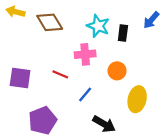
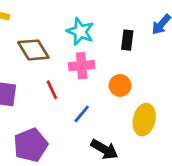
brown diamond: (50, 22) -> (33, 50), moved
cyan star: (98, 26) -> (80, 31), moved
red line: (60, 74) -> (52, 90), turned 42

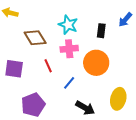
orange circle: (120, 85) -> (96, 63), size x1.6
yellow ellipse: (144, 120) -> (118, 99), moved

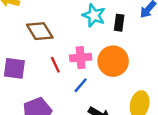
cyan star: (68, 25) -> (94, 15), moved
pink cross: (69, 49) -> (81, 58), moved

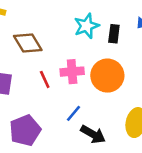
cyan star: (94, 15) -> (86, 26), turned 30
blue line: (81, 85) -> (73, 113), moved

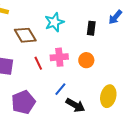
cyan star: (86, 26) -> (54, 22), moved
orange circle: (107, 76) -> (86, 60), size x0.6

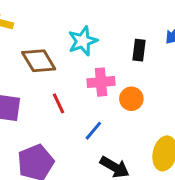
pink cross: (59, 57) -> (101, 82), moved
blue line: (60, 89) -> (93, 131), moved

